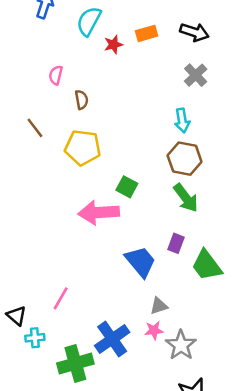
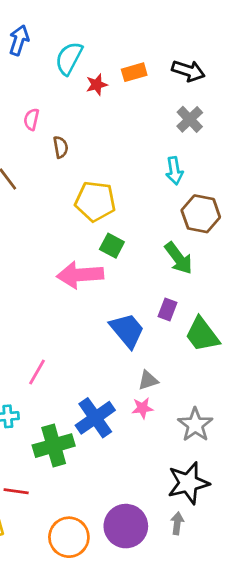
yellow pentagon: (83, 148) -> (95, 201), moved
brown hexagon: (185, 159) -> (201, 214), moved
gray star: (181, 345) -> (195, 425), moved

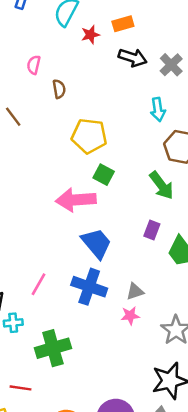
black arrow: (188, 71) -> (133, 58), moved
blue trapezoid: (127, 330) -> (96, 243), moved
blue cross: (95, 418) -> (89, 287), moved, turned -36

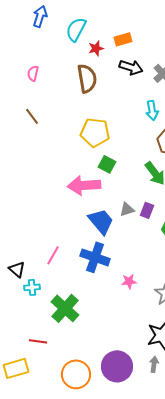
pink semicircle: (34, 65) -> (33, 73), moved
brown semicircle: (59, 89) -> (87, 78), moved, size x1.8
gray triangle: (135, 291) -> (127, 209), moved
green cross: (53, 348) -> (65, 308), turned -32

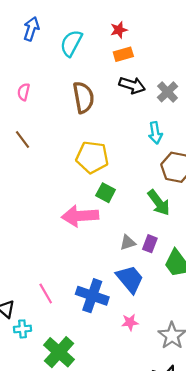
red star: (96, 48) -> (119, 30), moved
blue trapezoid: (101, 221) -> (130, 279), moved
pink line: (53, 255) -> (46, 293), turned -60

